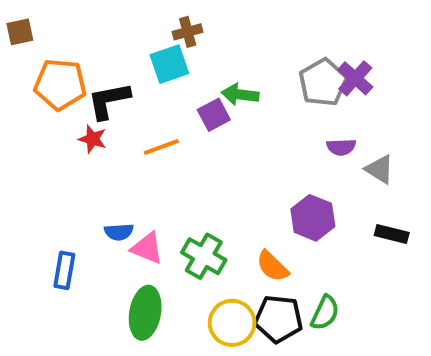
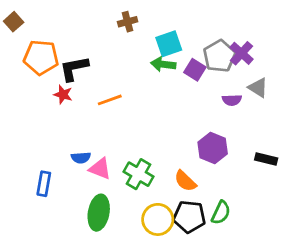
brown square: (20, 32) -> (14, 22), turned -30
cyan square: (169, 64) -> (169, 44), moved
purple square: (214, 115) -> (195, 70), moved, turned -30
gray triangle: (380, 169) -> (258, 88), moved

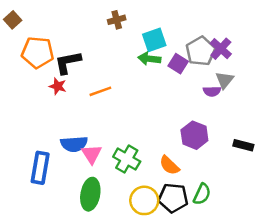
gray triangle: (258, 88) -> (225, 80), moved, turned 36
blue semicircle: (81, 158) -> (74, 144), size x1.5
pink triangle: (100, 169) -> (92, 154), turned 35
blue rectangle: (44, 184) -> (40, 168), size x1.4

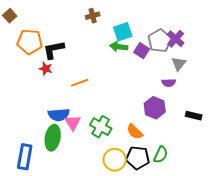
orange line: (100, 91) -> (80, 83), moved
purple semicircle: (212, 91) -> (169, 83), moved
blue rectangle: (40, 168) -> (25, 157), moved
green ellipse: (90, 194) -> (53, 138), moved

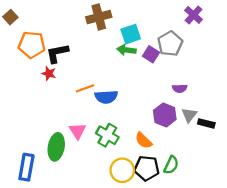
brown cross: (93, 16) -> (99, 17), size x1.6
purple cross: (176, 39) -> (194, 15), moved
gray triangle: (179, 64) -> (189, 115), moved
blue semicircle: (59, 115) -> (106, 97), moved

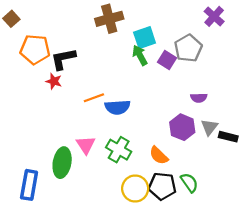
green arrow: (126, 50) -> (140, 55), turned 54
green semicircle: (171, 165) -> (189, 183), turned -60

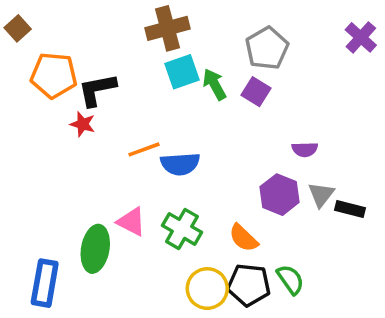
purple cross: (214, 16) -> (361, 37), moved
cyan square: (145, 38) -> (182, 72), moved
gray pentagon: (188, 48) -> (267, 48), moved
pink triangle: (86, 145) -> (131, 222), turned -30

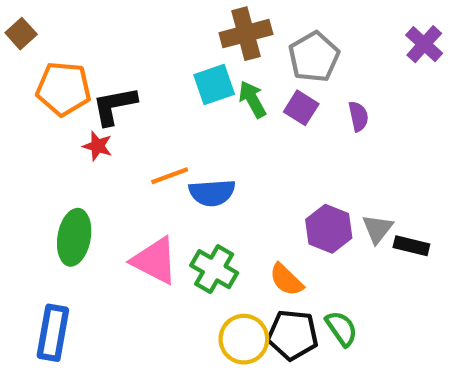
brown cross: (168, 28) -> (246, 34), moved
purple semicircle: (305, 149) -> (358, 116), moved, turned -100
pink triangle: (131, 222) -> (155, 261), size x1.4
green ellipse: (95, 249) -> (74, 237), moved

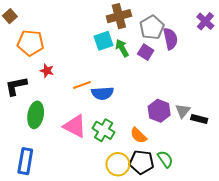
black L-shape: (114, 106) -> (16, 86), moved
purple semicircle: (358, 116) -> (170, 39), moved, size x1.5

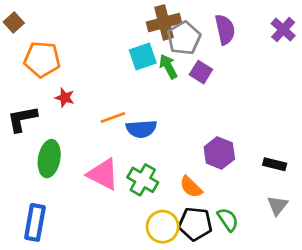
gray pentagon: (152, 27) -> (184, 38), moved
purple semicircle: (170, 39) -> (225, 30), moved
gray triangle: (183, 111) -> (277, 205), moved

